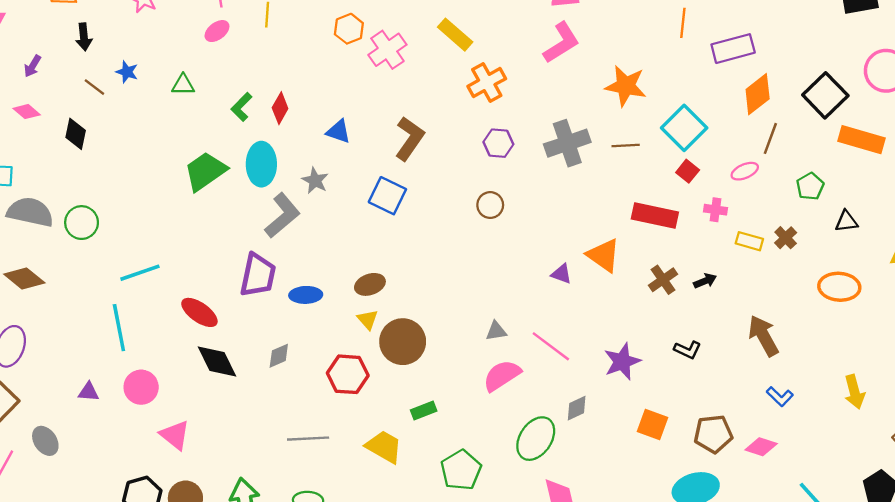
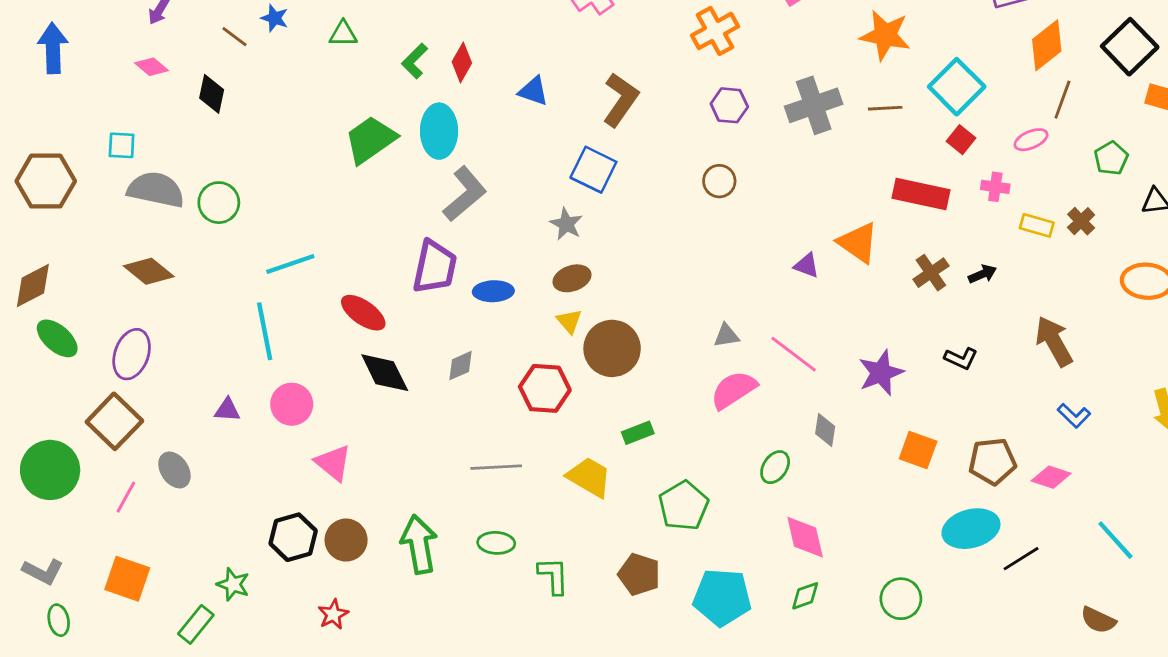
gray star: (315, 181) -> (566, 224), moved
gray diamond: (577, 408) -> (825, 430), turned -56
green ellipse: (536, 439) -> (775, 467), size x0.6

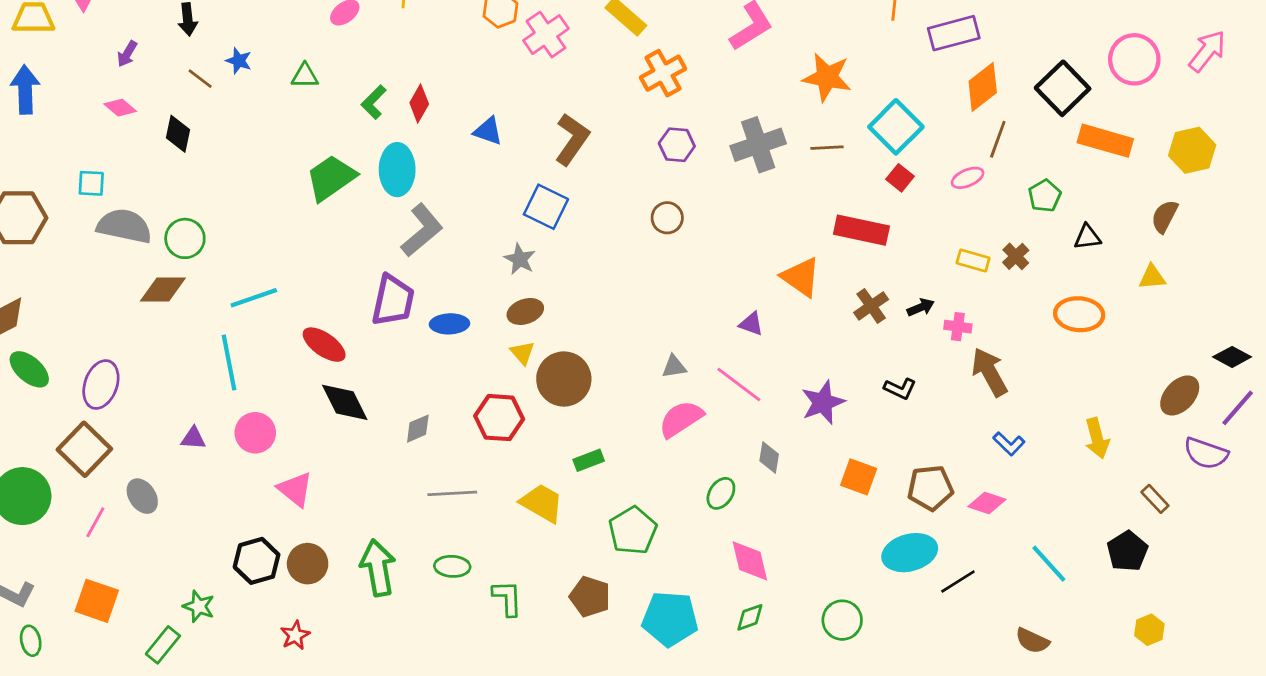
pink cross: (995, 187) -> (958, 327), moved
purple triangle: (807, 265) -> (751, 324), moved
brown diamond: (149, 271) -> (163, 289), moved, turned -39
gray diamond: (460, 366) -> (418, 429), moved

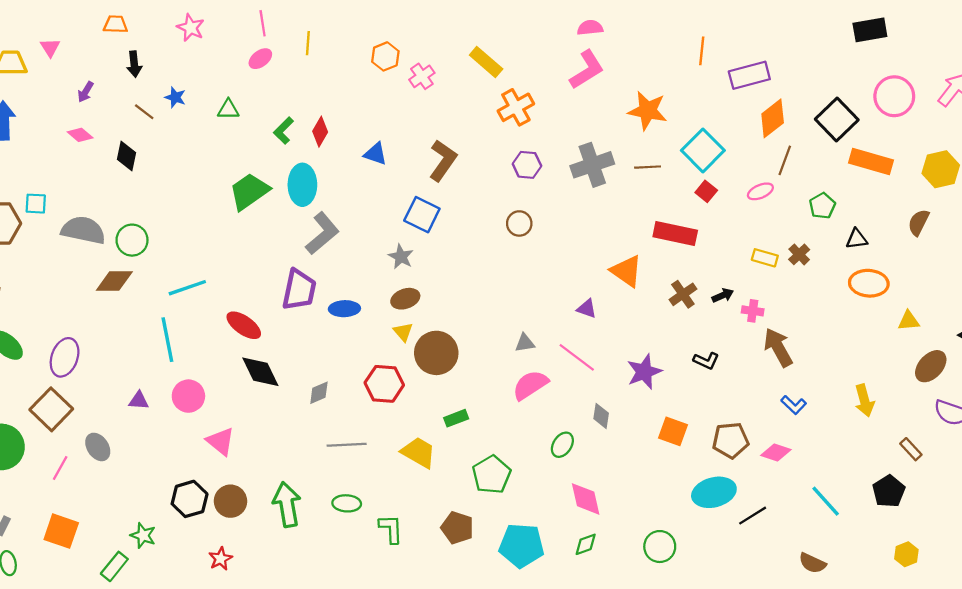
pink cross: (546, 35) -> (422, 76), size x0.7
cyan square: (91, 183) -> (36, 204), moved
yellow triangle: (1152, 277) -> (909, 321), moved
orange ellipse: (1079, 314) -> (869, 283), moved

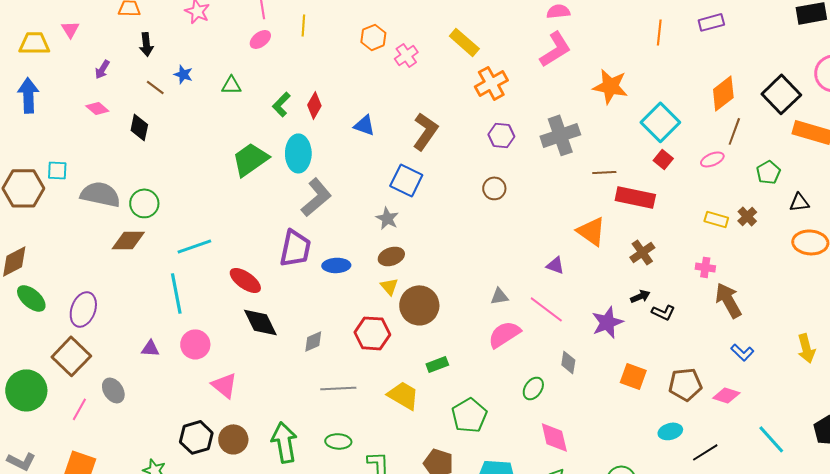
purple rectangle: (749, 75) -> (711, 22), moved, size x0.7
brown line: (648, 167) -> (604, 172), moved
black arrow: (723, 295) -> (640, 296), moved
cyan ellipse: (714, 492) -> (670, 431), size x0.6

